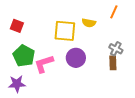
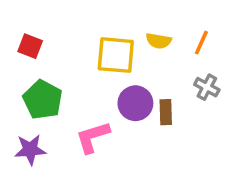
orange line: (114, 12) -> (201, 43), moved
brown rectangle: (113, 63) -> (166, 112), moved
pink L-shape: (44, 64) -> (93, 137), moved

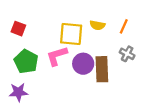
brown rectangle: (166, 112) -> (102, 69), size x1.6
pink L-shape: (93, 137) -> (57, 56), moved

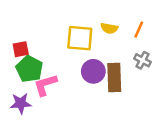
red square: (18, 29) -> (21, 49), moved, turned -32
pink L-shape: (57, 56) -> (45, 85), moved

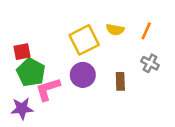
yellow square: (80, 38) -> (84, 40), turned -32
purple circle: (93, 71) -> (83, 75), moved
brown rectangle: (114, 77) -> (120, 81), size x0.6

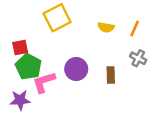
yellow square: (84, 40) -> (57, 18), moved

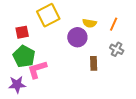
red square: (20, 48) -> (22, 32), moved
purple circle: (76, 69) -> (77, 37), moved

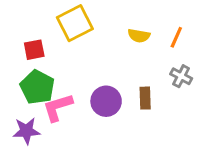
purple circle: (77, 37) -> (106, 101), moved

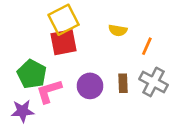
orange line: (176, 37) -> (147, 46), moved
red square: (34, 50) -> (64, 42), moved, size x1.5
gray cross: (181, 76) -> (154, 82), moved, size x1.5

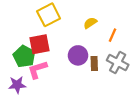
yellow semicircle: (118, 30) -> (90, 23), turned 136
red square: (64, 42) -> (39, 44), moved
purple circle: (90, 86) -> (78, 55), moved

